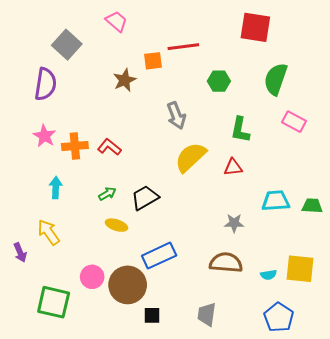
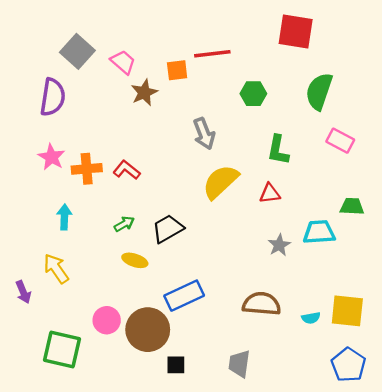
pink trapezoid: (116, 21) -> (123, 62), moved
green trapezoid: (312, 206) -> (352, 206), moved
gray star: (234, 223) -> (279, 245), moved, turned -30
blue pentagon: (279, 317) -> (348, 365), moved

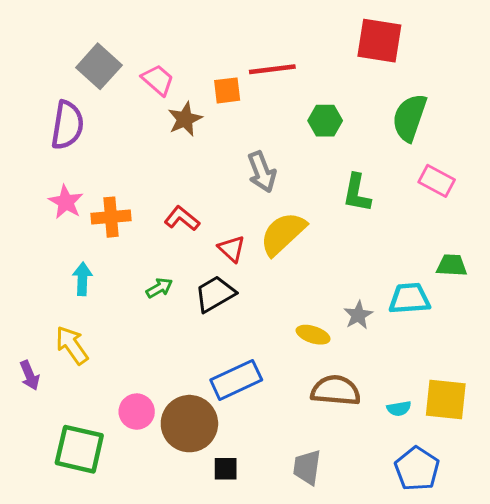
red L-shape: (127, 170) -> (182, 219), moved
red triangle: (270, 193) -> (232, 249), moved, turned 50
yellow ellipse: (135, 260) -> (313, 335), moved
blue pentagon: (348, 365) -> (417, 469), moved

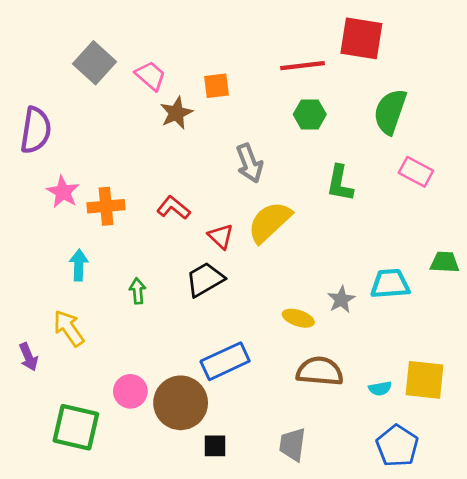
red line: (272, 69) -> (303, 66), moved
purple semicircle: (67, 125) -> (36, 130), moved
green trapezoid: (452, 265) -> (445, 262), moved
green arrow: (159, 288) -> (138, 291), moved, turned -65

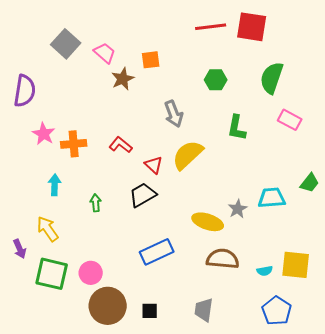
red line: (303, 66) -> (211, 27), moved
green trapezoid: (445, 262) -> (310, 183), turned 125
yellow ellipse: (298, 318) -> (208, 222), size x1.4
brown circle: (181, 403) -> (108, 306), moved
green square: (76, 427) -> (52, 274), moved

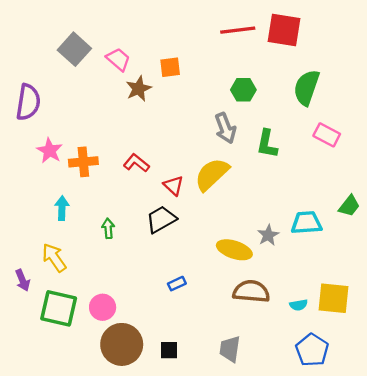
gray arrow: (174, 114) -> (225, 128), moved
blue rectangle: (157, 252) -> (177, 284), size x0.5

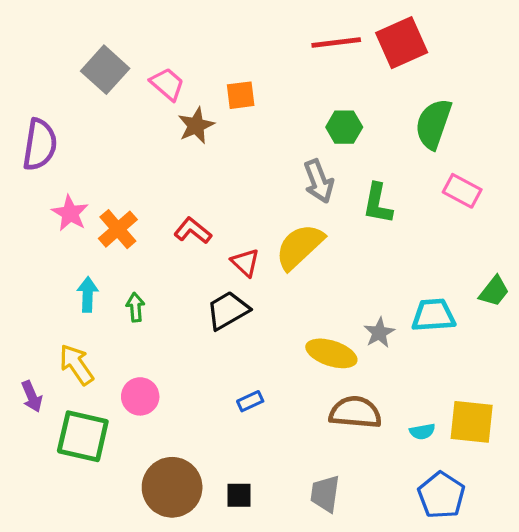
red square: (284, 30) -> (402, 43), turned -33
orange cross: (83, 162) -> (118, 229), turned -36
green arrow: (108, 228) -> (135, 307), moved
pink circle: (103, 307) -> (140, 396), moved

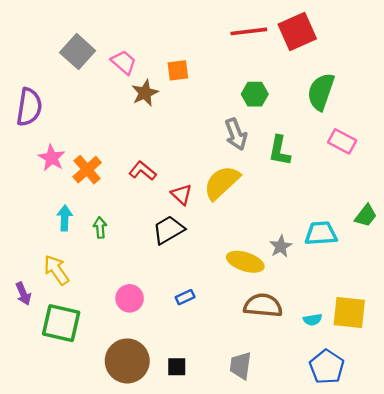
pink circle: (140, 396) -> (130, 298), moved

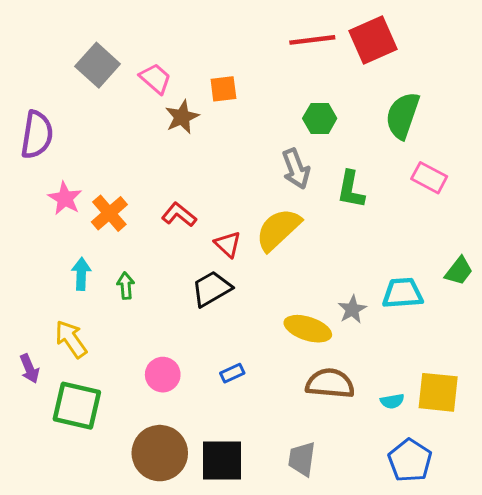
black square: (177, 367) -> (222, 460), size x1.8

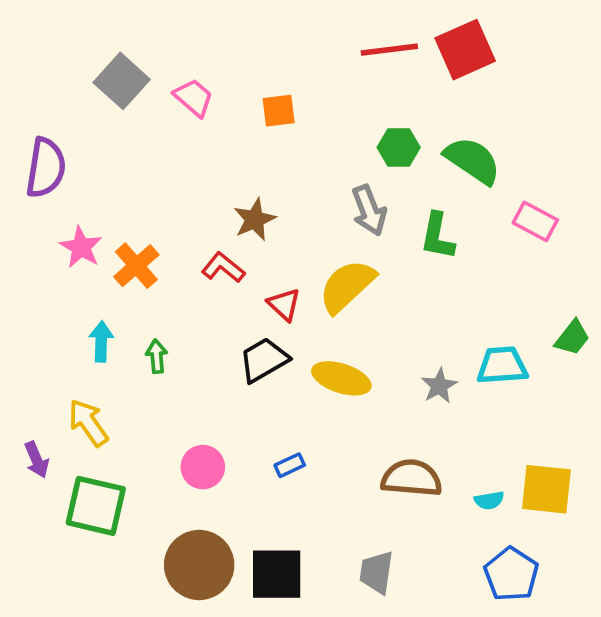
green semicircle: (403, 115) -> (473, 160), moved, turned 105
brown star: (182, 117) -> (255, 220), moved
yellow ellipse: (308, 329) -> (341, 378), moved

